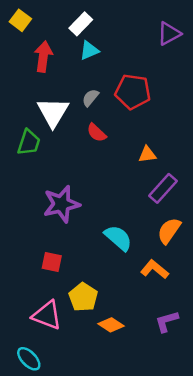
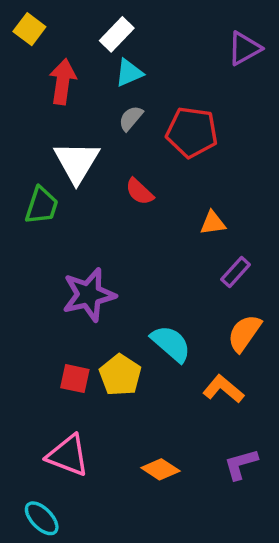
gray semicircle: (90, 98) -> (131, 118), moved
purple rectangle: (163, 188) -> (236, 272), size x0.7
yellow pentagon: (83, 297) -> (120, 375), moved

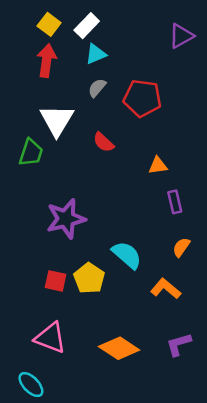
yellow square: (29, 29) -> (49, 24), moved
purple rectangle: (236, 272) -> (175, 202), turned -55
orange semicircle: (244, 333) -> (181, 247), size x0.7
orange diamond: (160, 469) -> (119, 348), size x1.4

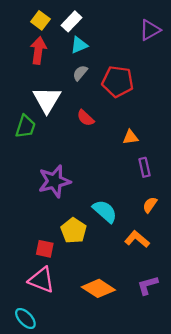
red square: (56, 281) -> (45, 249), moved

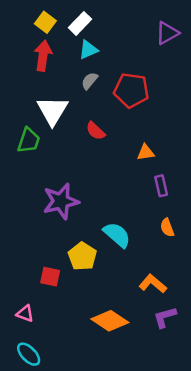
orange semicircle: (150, 205) -> (167, 228), turned -56
orange L-shape: (137, 239) -> (153, 284), moved
pink triangle: (42, 280) -> (25, 314), moved, size x0.6

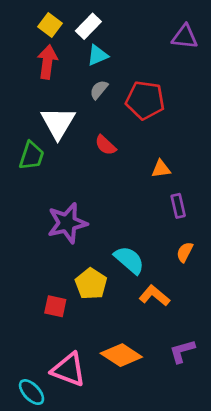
purple triangle: (167, 33) -> (185, 37), turned 35
orange semicircle: (167, 228) -> (185, 252), turned 48
orange L-shape: (153, 284) -> (154, 296), moved
pink triangle: (25, 314) -> (69, 370), moved, size x1.8

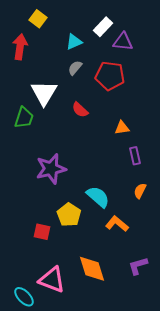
white rectangle: (88, 26) -> (103, 27), moved
purple triangle: (185, 37) -> (123, 42), moved
red arrow: (47, 62) -> (20, 47), moved
orange diamond: (121, 355) -> (92, 269), turned 40

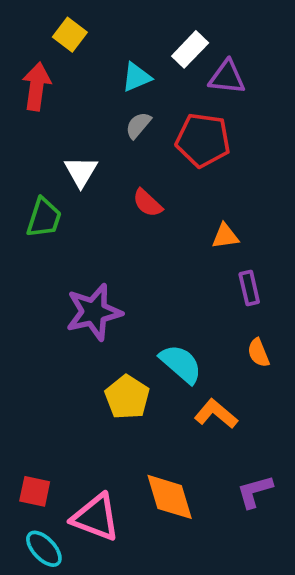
white triangle: (44, 93) -> (81, 171), size x0.7
orange semicircle: (140, 191) -> (258, 353), turned -49
red square: (42, 232) -> (35, 491), moved

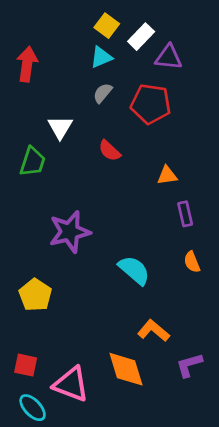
yellow square: (70, 35) -> (107, 26), moved
yellow pentagon: (127, 397) -> (35, 295), moved
orange L-shape: (216, 414) -> (153, 331), moved

